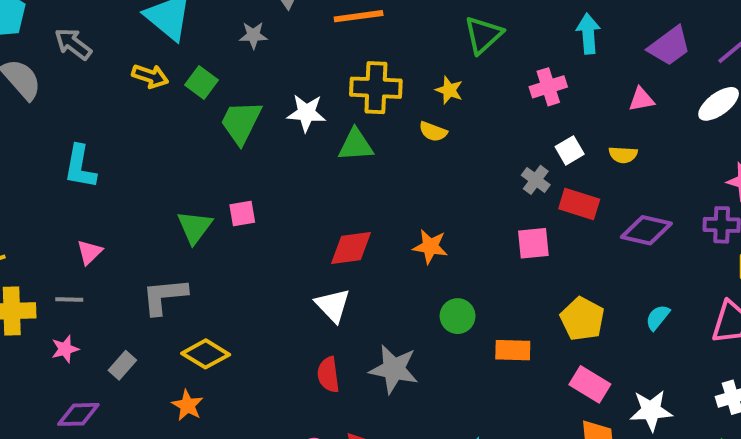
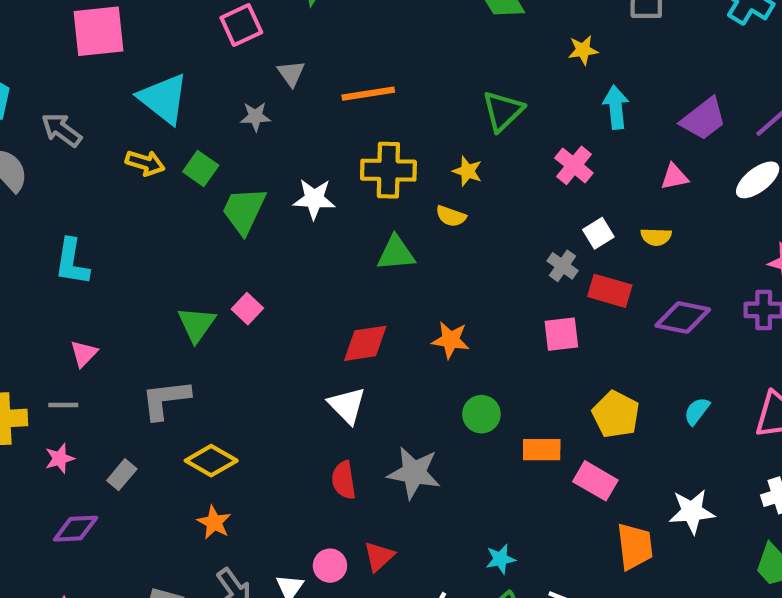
pink cross: (548, 87) -> (574, 165), turned -32
green triangle: (356, 145) -> (396, 253), moved
pink square: (242, 214) -> (247, 309), turned -36
pink rectangle: (590, 384) -> (595, 481), moved
orange star: (187, 405) -> (214, 522), moved

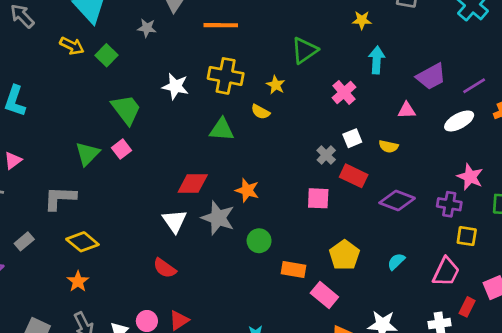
green trapezoid: (244, 211) -> (126, 110), moved, turned 108
gray star: (414, 473) -> (218, 218), moved
red semicircle: (344, 480) -> (165, 268), turned -55

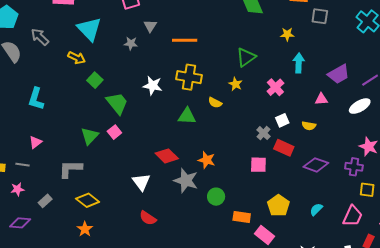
green square: (107, 55) -> (95, 80), moved
yellow star: (276, 85) -> (235, 84), moved
red diamond: (193, 183) -> (167, 156), turned 45
white triangle: (175, 221) -> (141, 182), moved

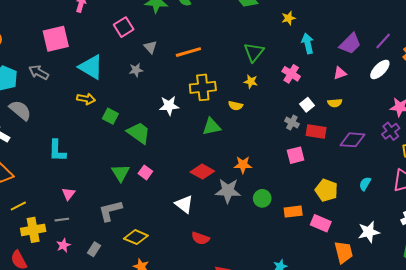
gray arrow: (40, 37) -> (39, 72), moved
pink square: (114, 132) -> (145, 172), moved
purple cross: (354, 167) -> (391, 131), turned -30

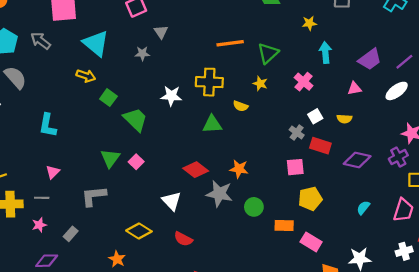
orange line: (188, 52) -> (230, 43), moved
yellow pentagon: (326, 190) -> (310, 199), moved, turned 30
yellow diamond: (136, 237) -> (139, 231), moved

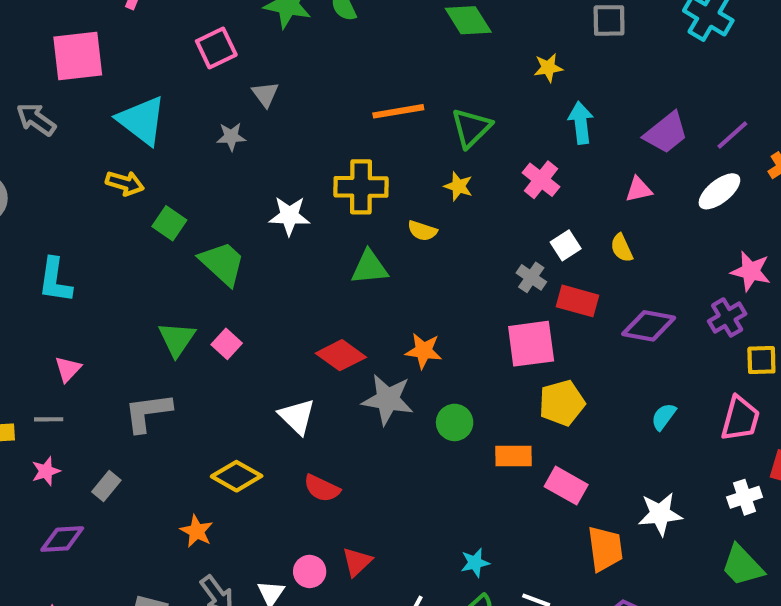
yellow semicircle: (344, 119) -> (622, 248), turned 64
pink square: (295, 167) -> (531, 344), size x1.4

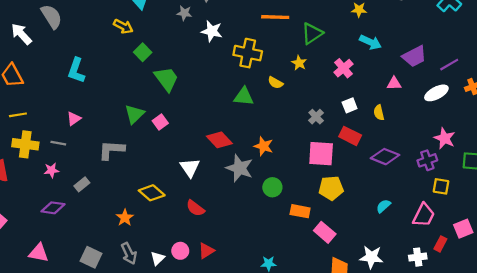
cyan arrow: (581, 123) -> (370, 42), turned 110
white star: (289, 216) -> (212, 31), moved
gray cross: (531, 277) -> (316, 117), moved

